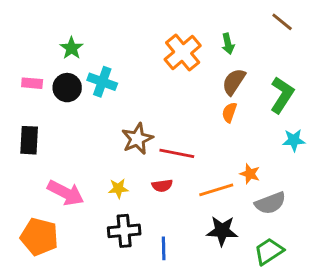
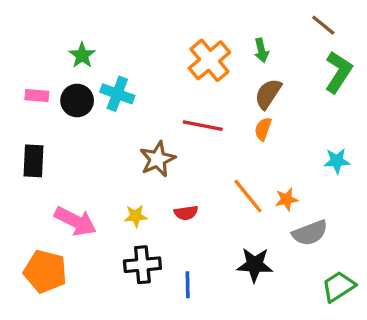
green L-shape: (282, 95) -> (338, 72), moved
red line: (177, 153) -> (203, 126), moved
orange star: (250, 174) -> (286, 199), turned -30
orange line: (216, 190) -> (248, 196), moved, turned 68
green trapezoid: (269, 251) -> (338, 286), moved

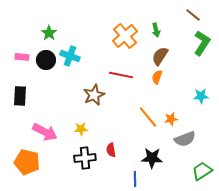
red semicircle: (186, 213) -> (111, 150), moved, turned 88
blue line: (188, 285) -> (135, 179), moved

